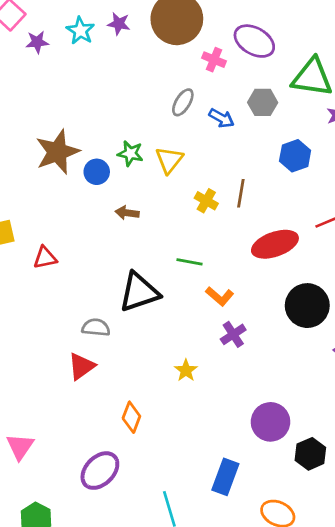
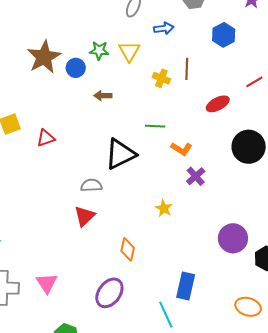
blue arrow: (221, 118) -> (164, 28), moved, turned -30
red ellipse: (275, 244) -> (218, 104), size x0.7
blue rectangle: (225, 477) -> (186, 286), moved

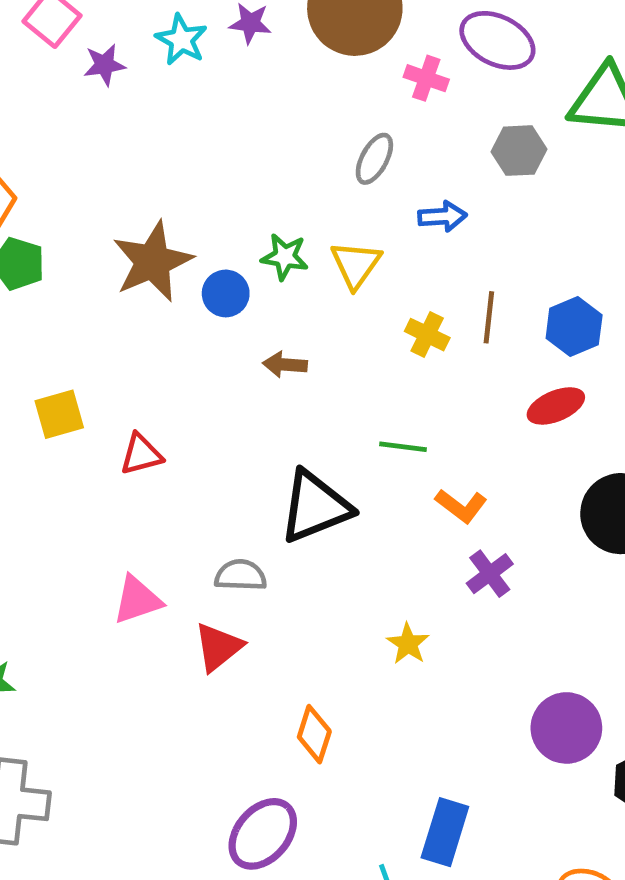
blue hexagon: (224, 35) -> (574, 327), moved
pink triangle: (47, 283) -> (137, 600), moved, turned 40

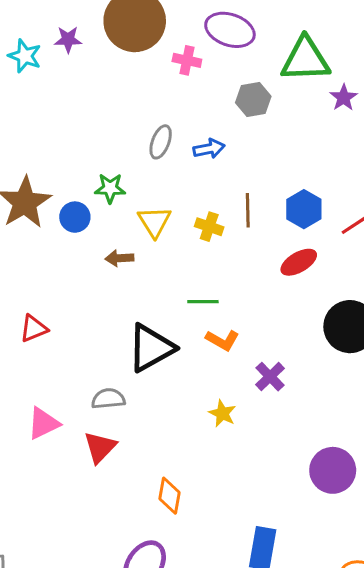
gray ellipse: (374, 159) -> (161, 142), moved
yellow triangle: (356, 265) -> (154, 222), moved
orange L-shape: (461, 506) -> (222, 340), moved
yellow star: (408, 644) -> (222, 413), moved

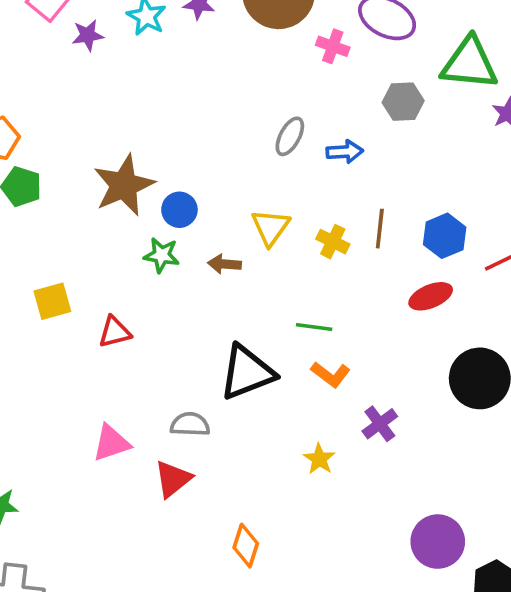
green star: (110, 188) -> (162, 255), moved

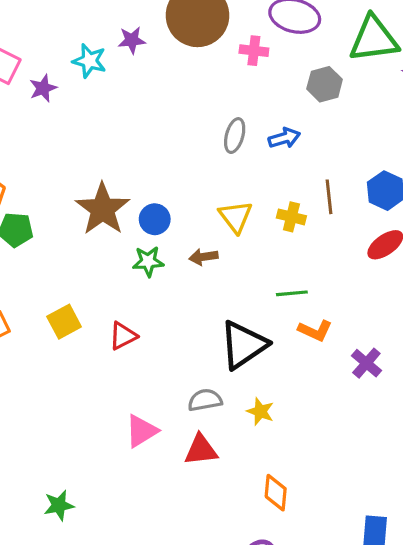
yellow star: (319, 459) -> (260, 411), moved
red triangle: (173, 479) -> (201, 450), turned 45

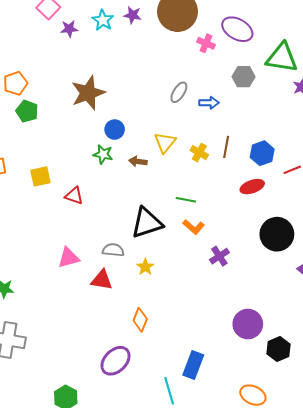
brown star: (103, 209) -> (88, 93), moved
red triangle: (123, 336) -> (74, 196), turned 30

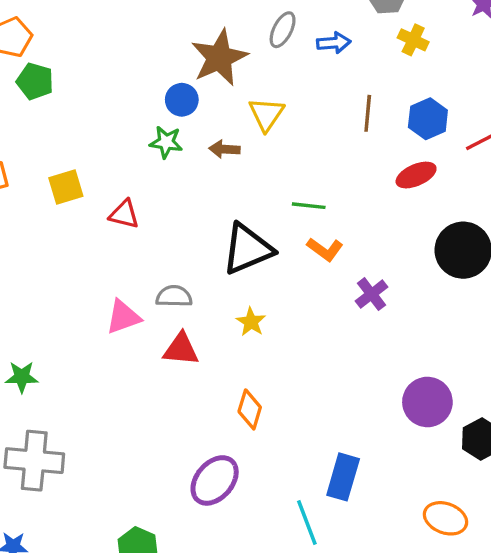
brown star: (88, 93) -> (219, 58), moved
yellow cross: (199, 153) -> (413, 40), moved
gray semicircle: (113, 250) -> (174, 296), moved

